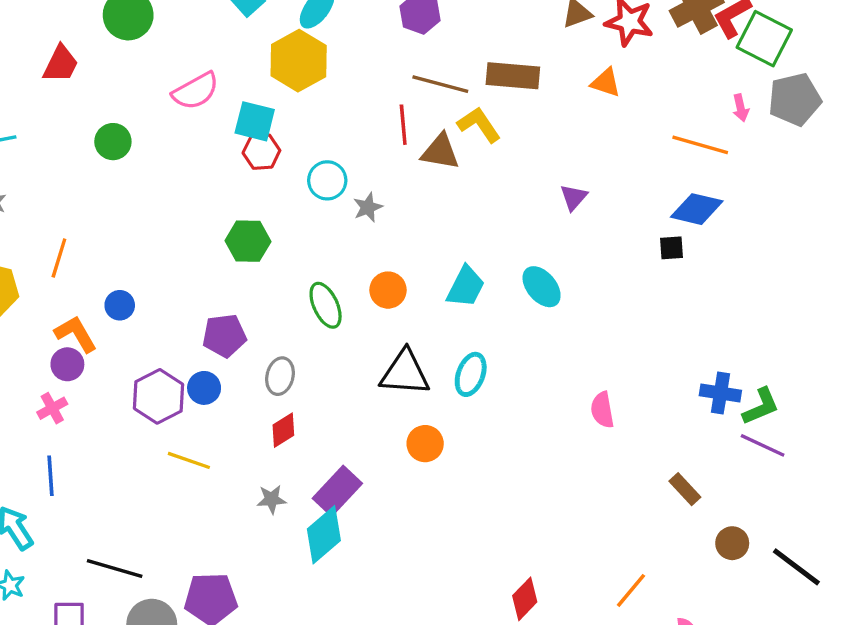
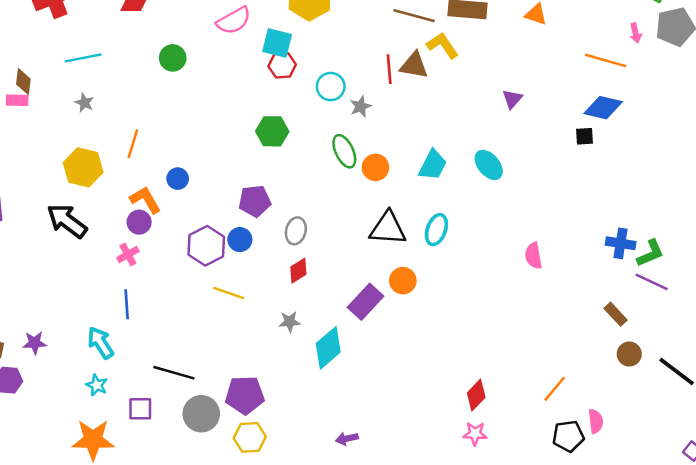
red line: (403, 125) -> (389, 69), moved
green ellipse: (326, 305) -> (344, 151), moved
brown rectangle: (685, 489) -> (616, 314), moved
purple rectangle: (337, 491) -> (366, 302), moved

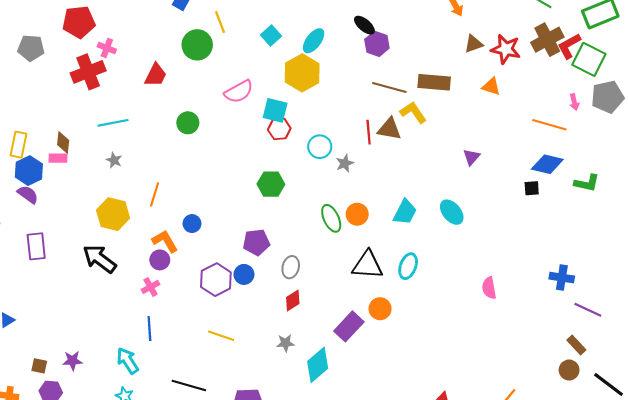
green ellipse: (344, 151) -> (331, 218), moved
green L-shape: (650, 253) -> (587, 183), moved, turned 35
yellow line: (229, 293) -> (221, 336), moved
brown rectangle: (616, 314) -> (576, 345), moved

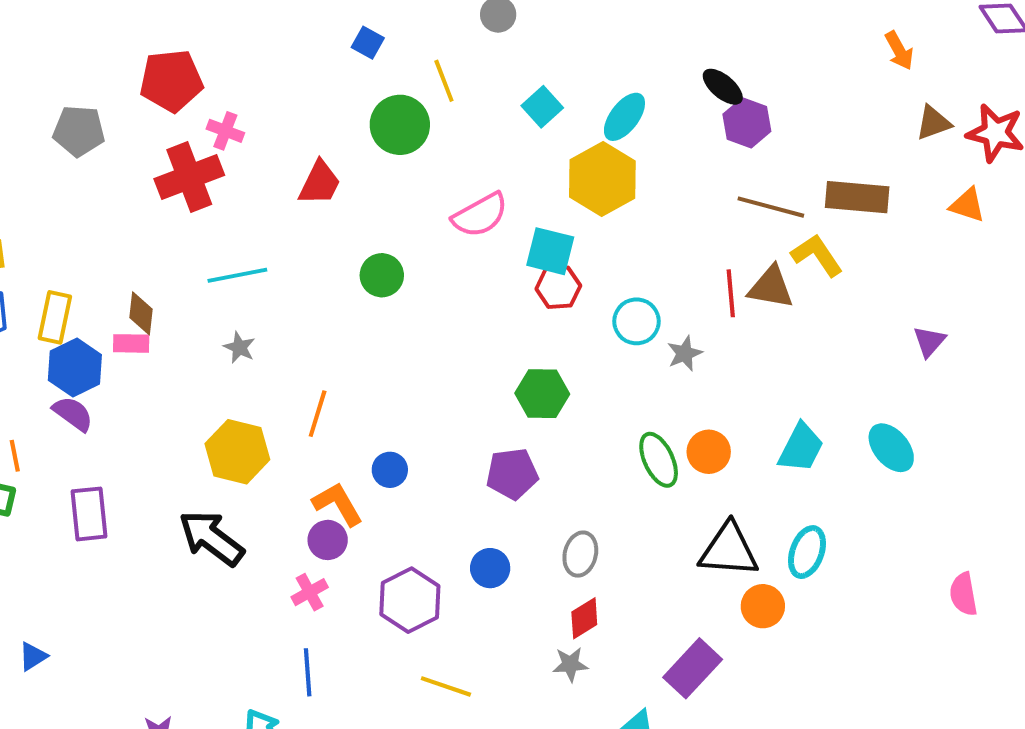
purple pentagon: (256, 242) -> (512, 474), moved
purple hexagon: (216, 280) -> (410, 600), moved
orange circle: (380, 309) -> (763, 606), moved
gray star: (285, 343) -> (570, 664), moved

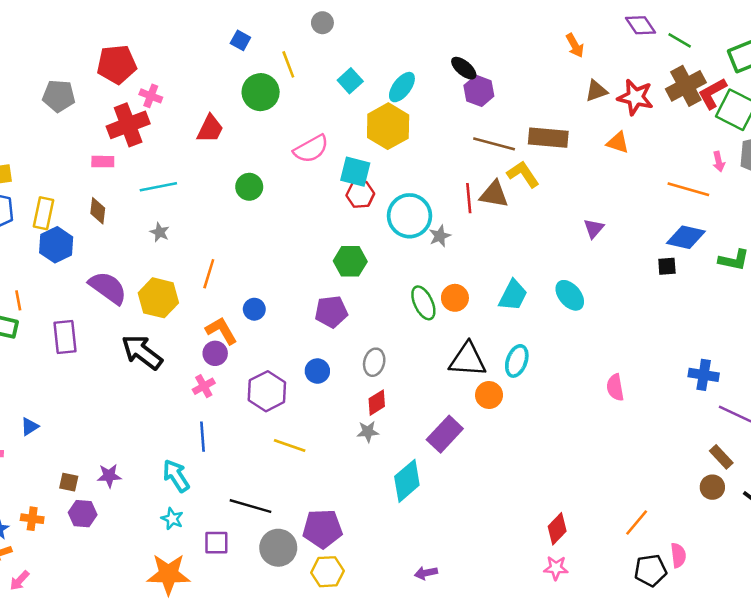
cyan circle: (637, 321) -> (409, 216), size x1.5
pink rectangle: (131, 343) -> (103, 162), moved
purple semicircle: (73, 414) -> (108, 288), moved, size x1.5

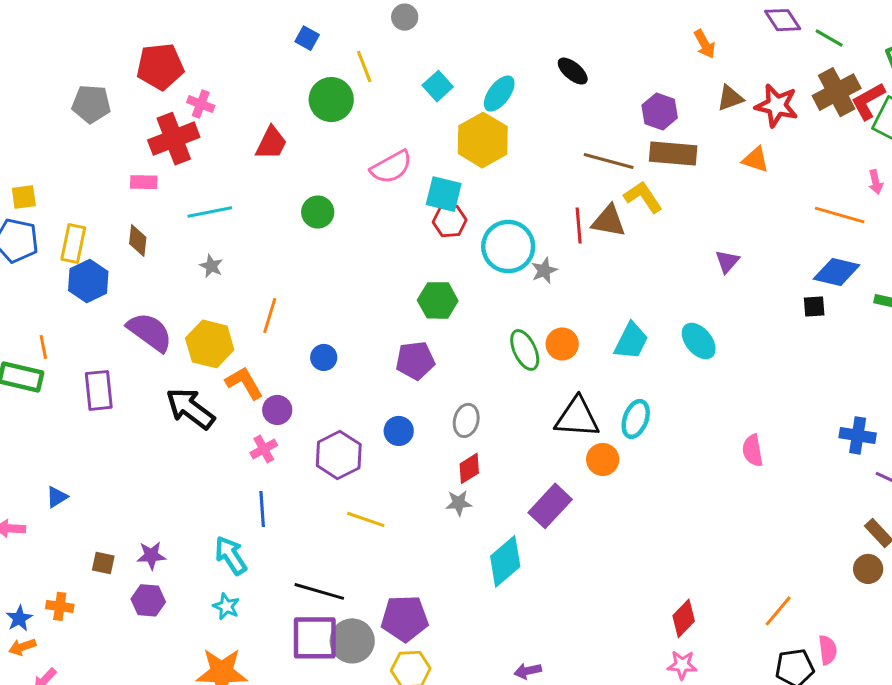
purple hexagon: (479, 91) -> (660, 112), moved
orange L-shape: (221, 331) -> (244, 383), moved
purple hexagon: (83, 514) -> (148, 600), moved
purple square: (216, 543) -> (315, 638), moved, size x1.6

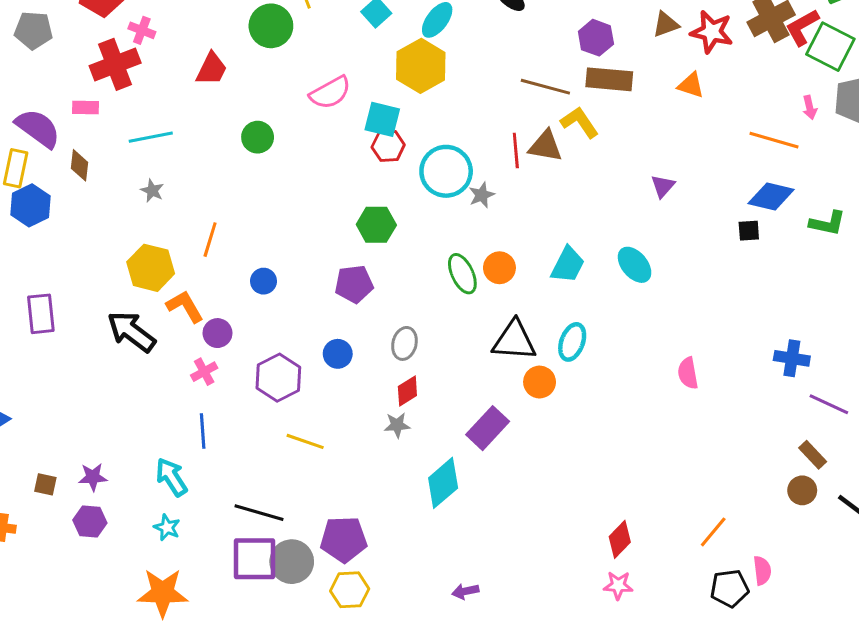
purple semicircle: (150, 332) -> (38, 128), moved

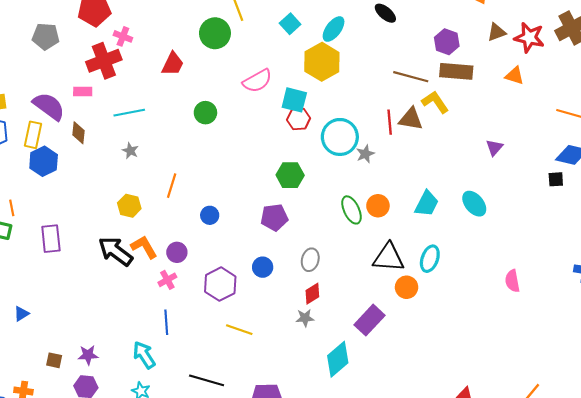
yellow hexagon: (151, 268) -> (129, 206), size x0.7
orange L-shape: (185, 306) -> (144, 247), moved

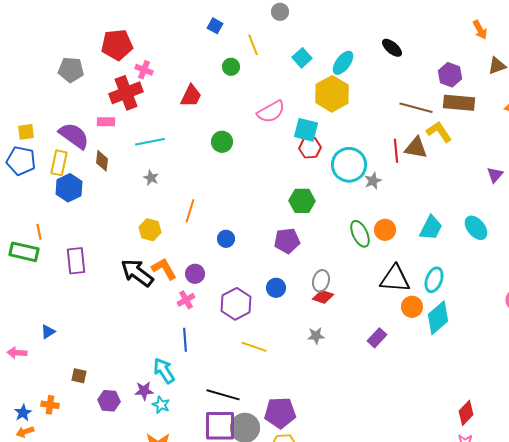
green circle: (215, 33) -> (231, 67), size x0.6
red diamond: (312, 294) -> (323, 297), moved, turned 50
purple rectangle: (369, 320) -> (377, 338), size x0.7
purple star: (88, 355) -> (144, 391), moved
cyan diamond: (338, 359) -> (438, 318), moved

